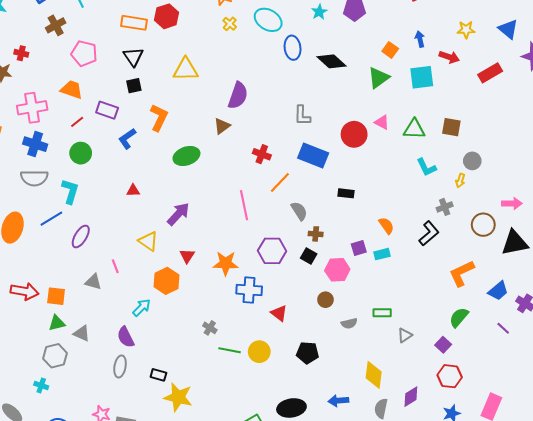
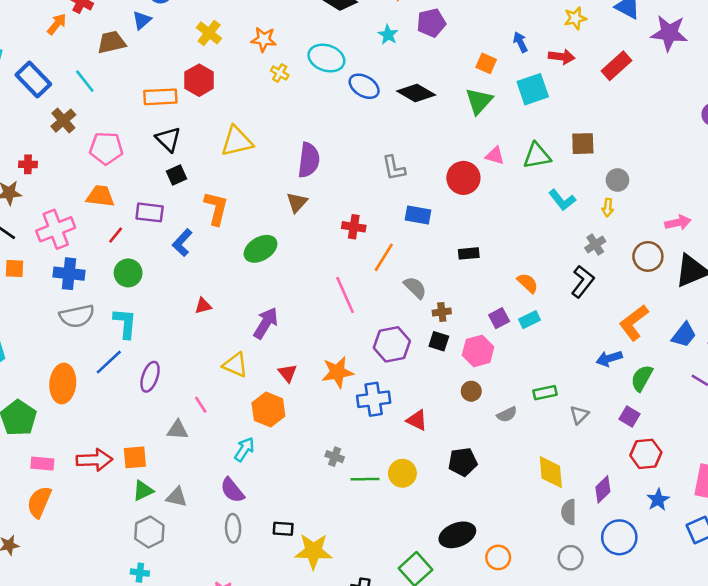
blue ellipse: (293, 48) -> (364, 86), turned -40
blue rectangle: (313, 156) -> (418, 215), size x0.7
blue arrow: (338, 401) -> (609, 358), moved

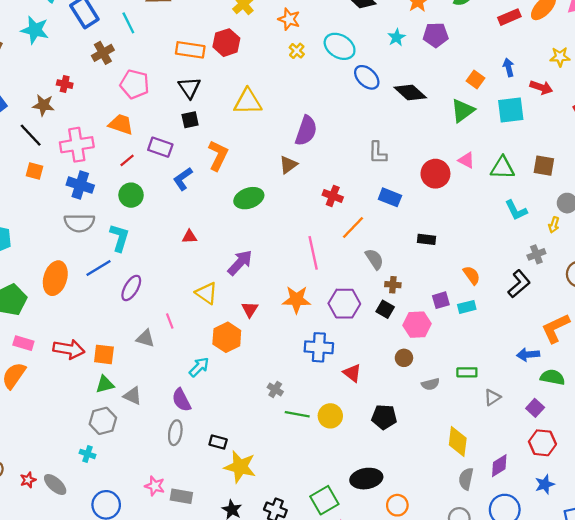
orange star: (337, 372) -> (297, 300), moved
green semicircle: (642, 378) -> (553, 377), turned 60

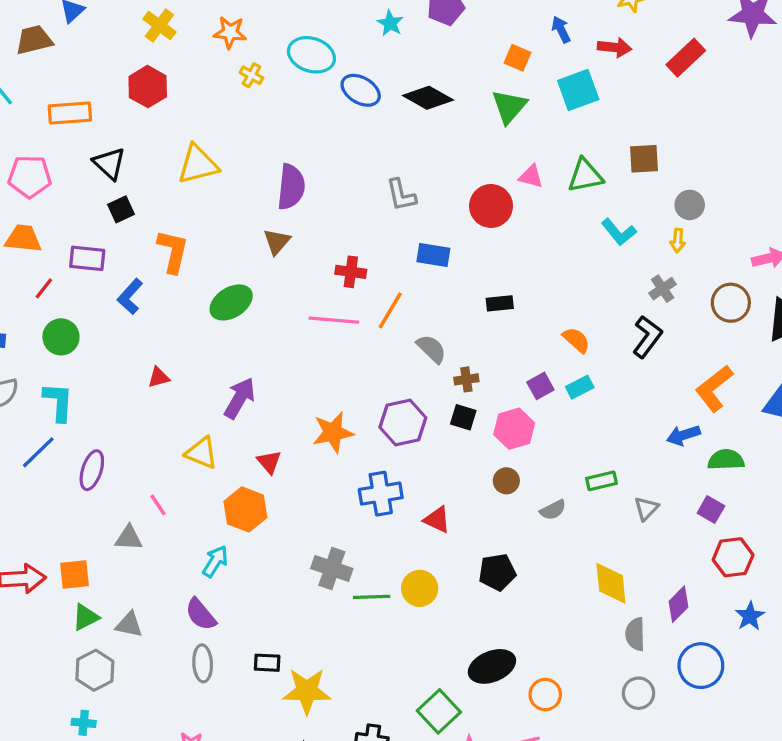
orange rectangle: (190, 50) -> (70, 113), moved
pink line: (313, 253) -> (334, 320), moved, turned -60
gray cross: (275, 389) -> (332, 569), size x1.6

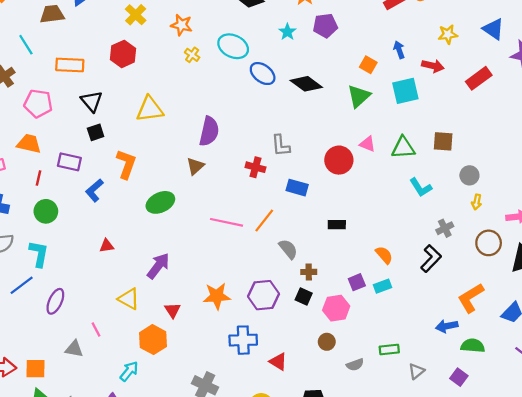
yellow arrow: (678, 241) -> (477, 202), moved
red cross: (351, 272) -> (255, 167), moved
red line: (44, 288) -> (39, 178), turned -32

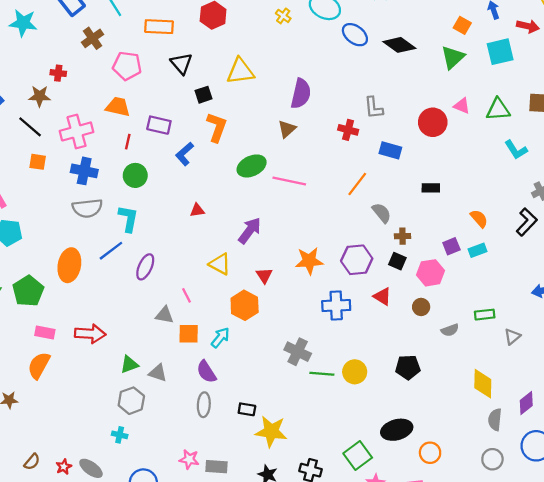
black square: (96, 132) -> (204, 95), moved
pink line: (226, 222) -> (289, 181), moved
red triangle: (278, 362) -> (382, 297), moved
orange square: (36, 369) -> (189, 334), moved

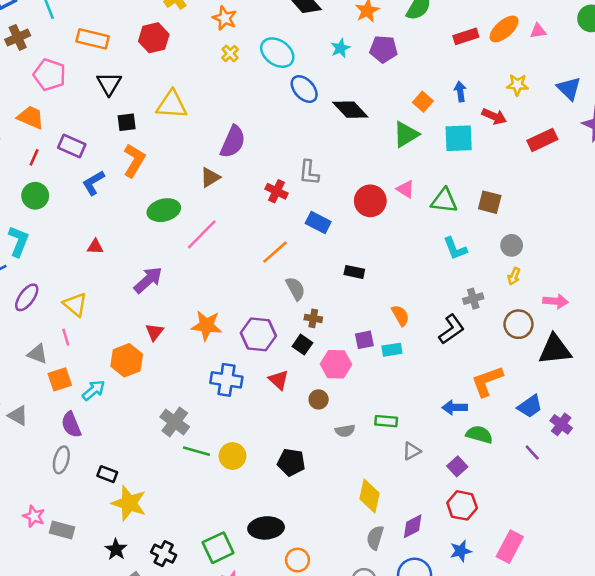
pink line: (289, 181) -> (202, 234), turned -68
yellow triangle: (220, 264) -> (75, 304), moved
orange square: (189, 334) -> (60, 379), turned -30

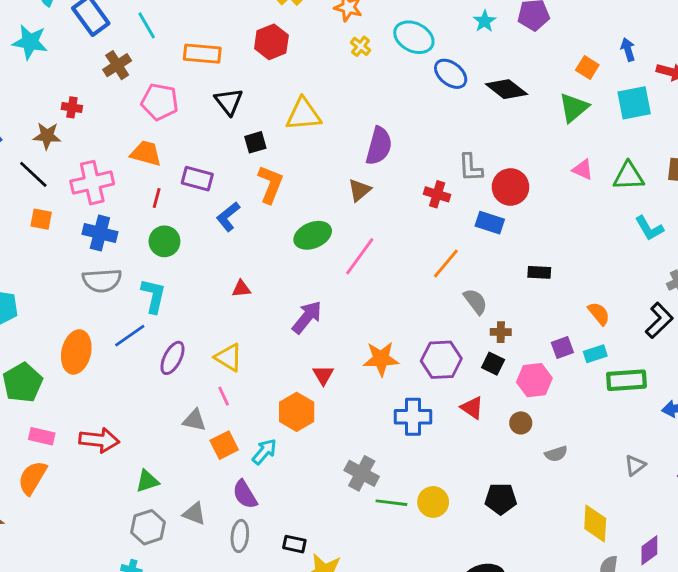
red circle: (370, 201) -> (510, 187), moved
gray triangle: (18, 416) -> (194, 514), moved
green rectangle: (386, 421) -> (626, 380), moved, size x1.5

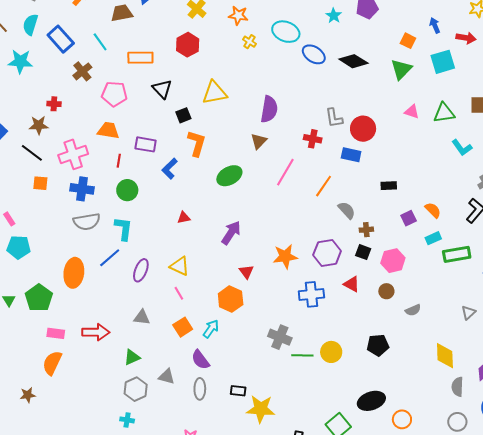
pink line: (360, 256) -> (285, 172), moved
purple square: (562, 347) -> (409, 218), moved
gray triangle: (194, 420) -> (142, 317), moved

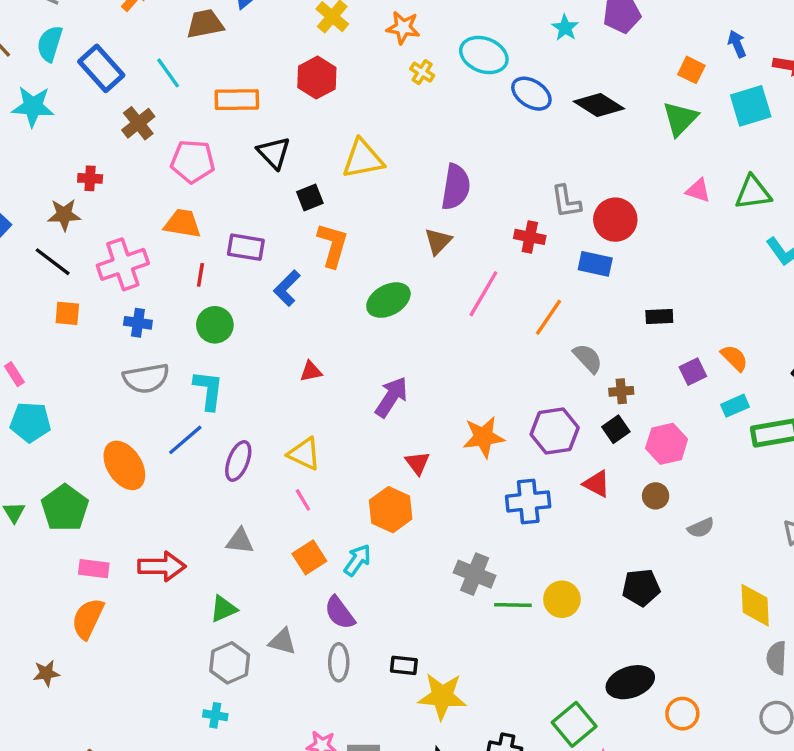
blue cross: (82, 189) -> (138, 323), size x0.7
black square: (363, 252) -> (616, 429), turned 35
orange ellipse: (74, 273) -> (124, 465), turned -40

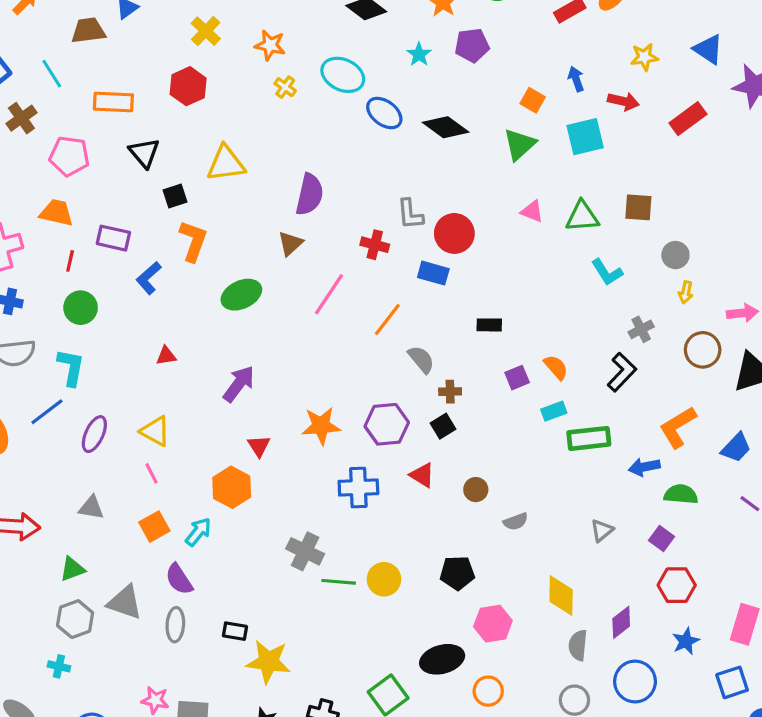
pink hexagon: (667, 444) -> (493, 624), moved
gray triangle: (282, 641) -> (125, 602), size x1.4

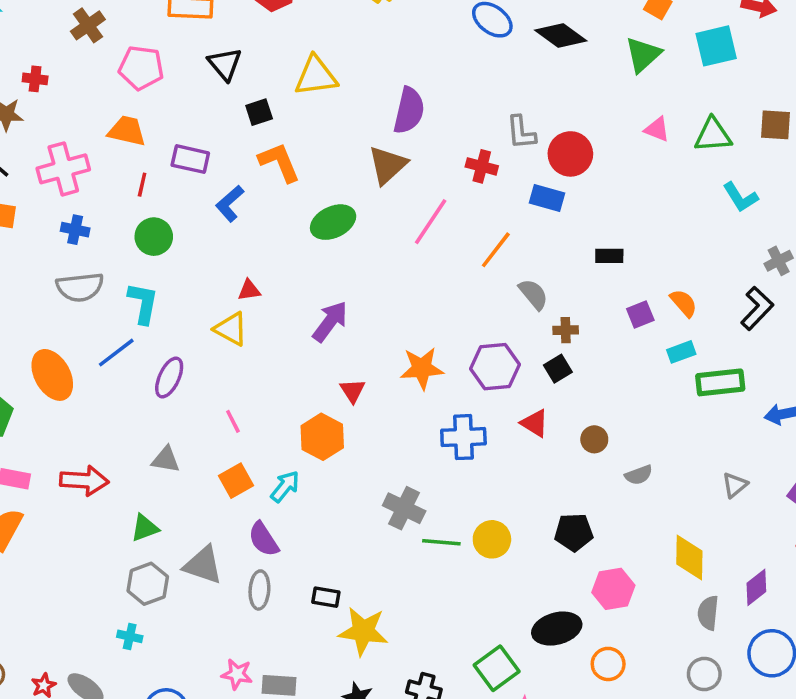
orange L-shape: (193, 241) -> (279, 162), turned -42
brown triangle: (290, 243) -> (388, 165), size x1.4
yellow triangle: (155, 431) -> (231, 329), moved

